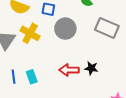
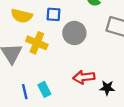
black star: (91, 68) -> (107, 88), moved

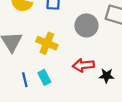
gray circle: (74, 33) -> (86, 25), moved
yellow cross: (37, 43) -> (47, 43), moved

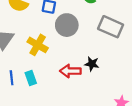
gray circle: (86, 25) -> (67, 25), moved
black star: (107, 76) -> (92, 64), moved

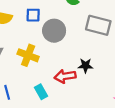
cyan rectangle: (31, 78) -> (41, 92), moved

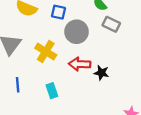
gray rectangle: (98, 25) -> (111, 24), moved, size x0.7
red arrow: (65, 76) -> (80, 64), moved

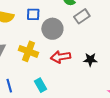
gray rectangle: (111, 24) -> (82, 16), turned -49
black star: (101, 73) -> (90, 60), moved

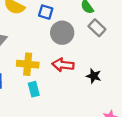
gray rectangle: (82, 16) -> (97, 28), turned 63
yellow cross: (28, 51) -> (28, 64), moved, turned -30

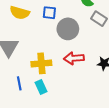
cyan rectangle: (34, 89) -> (41, 87), moved

